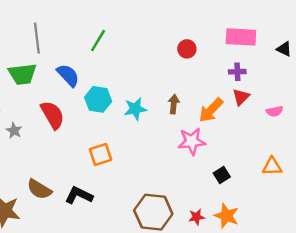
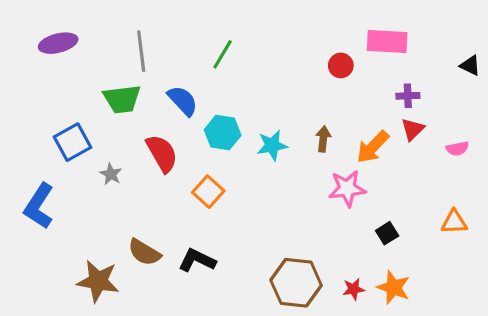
pink rectangle: (241, 37) -> (387, 42), moved
orange square: (100, 155) -> (208, 192), moved, turned -30

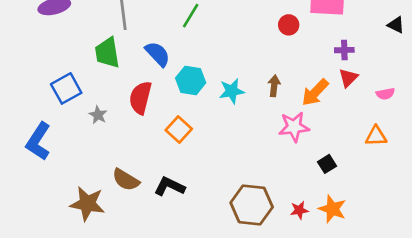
green trapezoid: (122, 99) -> (107, 53), turned 88
red semicircle: (162, 153) -> (140, 98), turned -136
orange triangle: (454, 222) -> (376, 136), moved

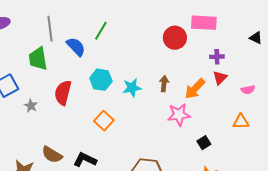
red circle: (289, 25) -> (175, 38), size x1.5
blue semicircle: (158, 54) -> (76, 47), moved
orange square: (179, 129) -> (104, 121), moved

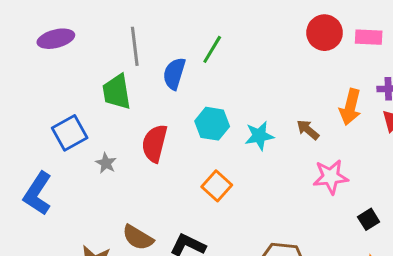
pink rectangle: (204, 23) -> (369, 37), size x0.7
red circle: (175, 38) -> (325, 33), moved
blue semicircle: (76, 47) -> (174, 74), turned -120
brown arrow: (164, 84) -> (308, 130), turned -56
orange arrow: (195, 89) -> (350, 107), moved, turned -30

